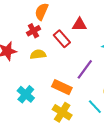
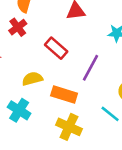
red rectangle: (62, 39) -> (56, 48), moved
yellow semicircle: (38, 54) -> (32, 79), moved

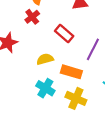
cyan cross: (19, 110) -> (45, 88), moved

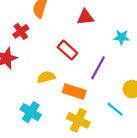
red cross: (32, 17) -> (21, 31), moved
cyan cross: (45, 88) -> (31, 112), moved

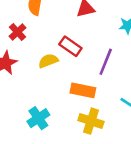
yellow semicircle: (46, 77) -> (48, 61), moved
cyan cross: (31, 112) -> (38, 118), turned 30

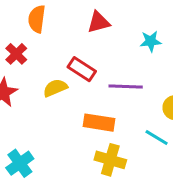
purple line: (106, 62) -> (126, 86), turned 72
cyan cross: (38, 118) -> (20, 163), moved

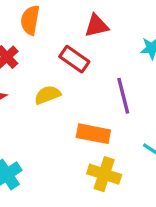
red rectangle: (82, 69) -> (74, 59), moved
purple line: (126, 86) -> (123, 96), turned 72

